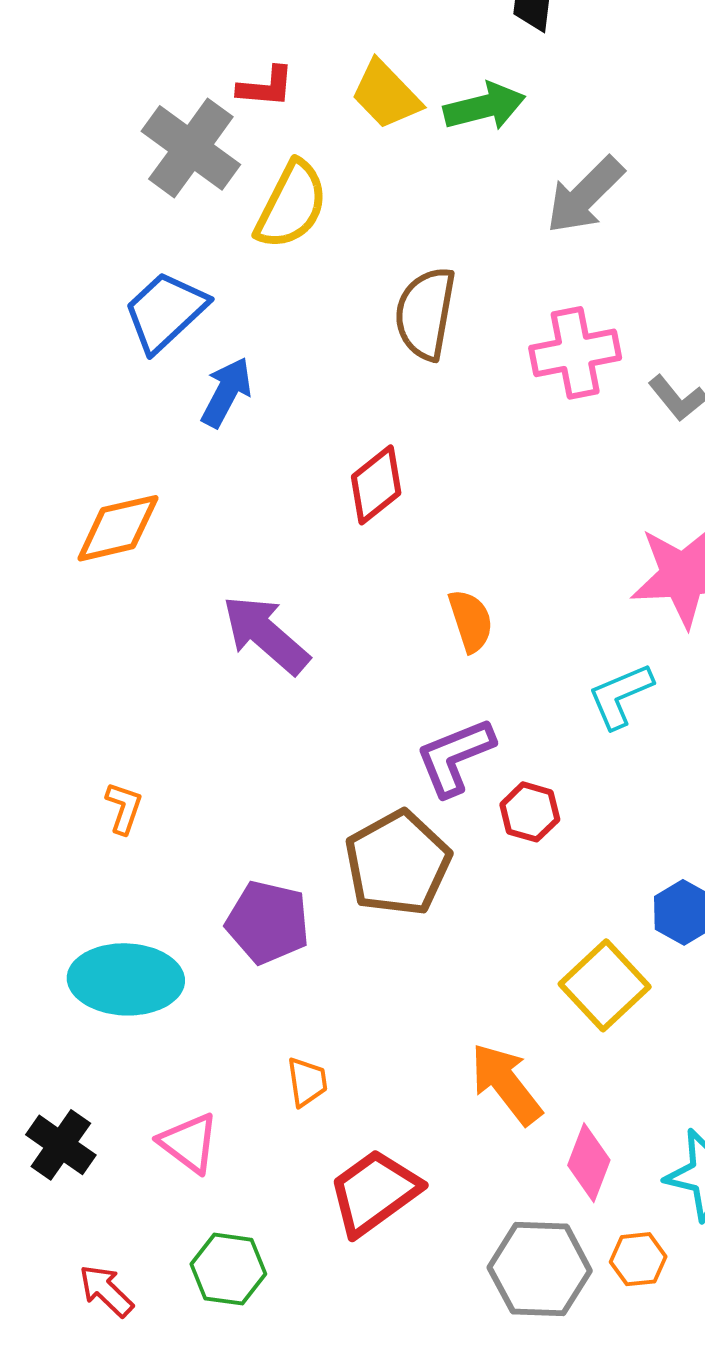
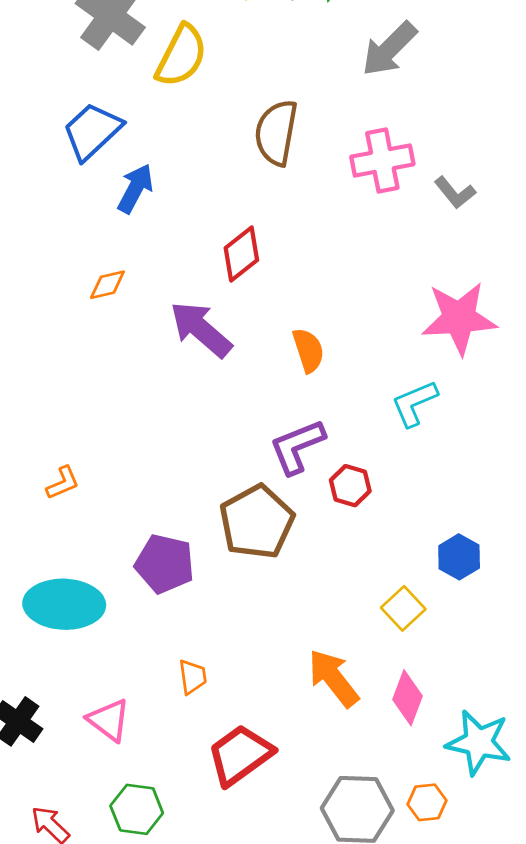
orange diamond: (118, 528) -> (107, 285), moved, size x0.6
purple arrow: (266, 635) -> (201, 329), moved
orange L-shape: (124, 808) -> (63, 483), turned 48
yellow square: (605, 985) -> (403, 608), size x0.7
pink diamond: (589, 1163) -> (407, 698), moved

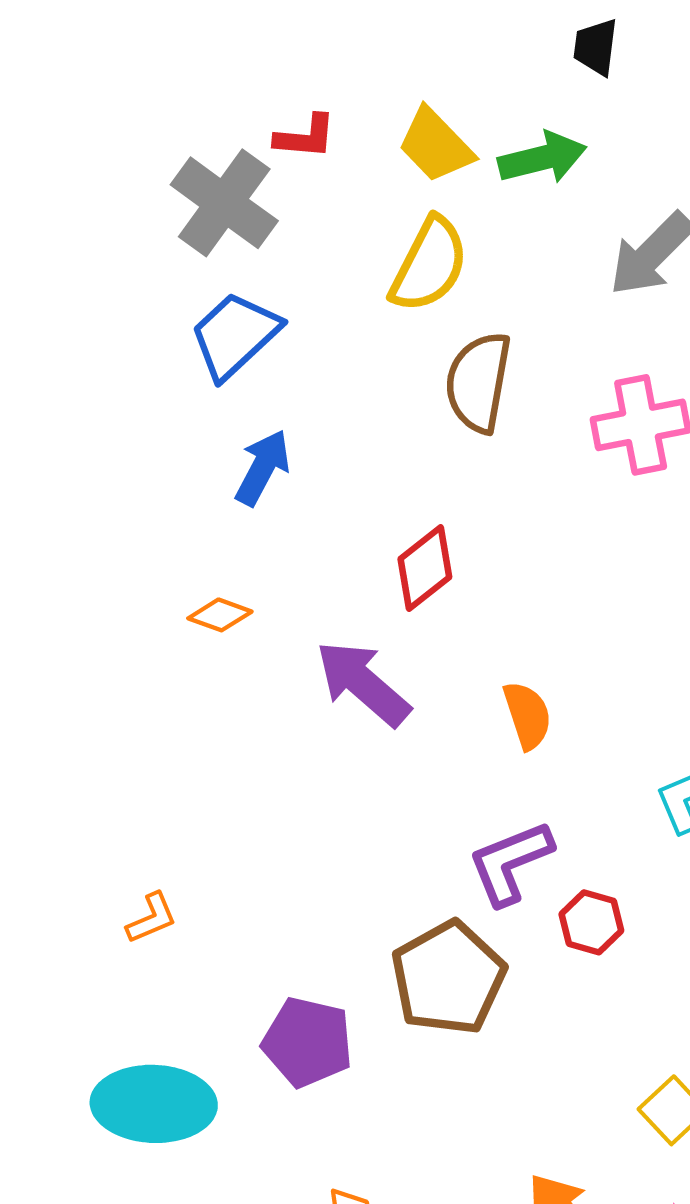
yellow semicircle: (181, 56) -> (429, 265), moved
blue trapezoid: (92, 131) -> (235, 335), moved
orange diamond: (107, 285) -> (220, 615), turned 33

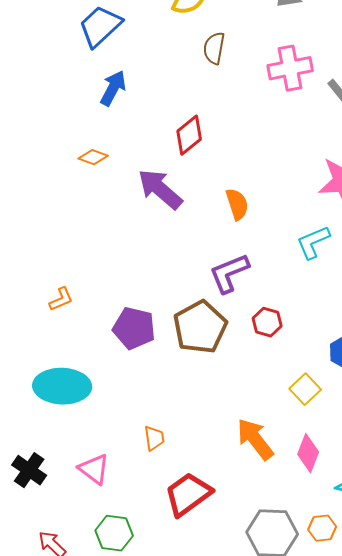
brown semicircle: (478, 382) -> (214, 48), size x0.7
red hexagon: (591, 922) -> (267, 322), moved
purple pentagon: (307, 1042) -> (134, 328), moved

